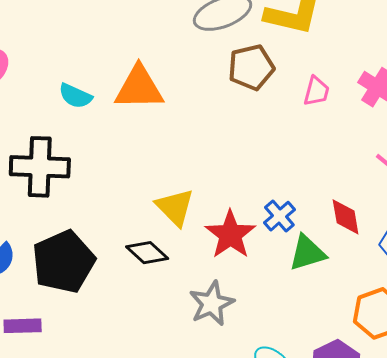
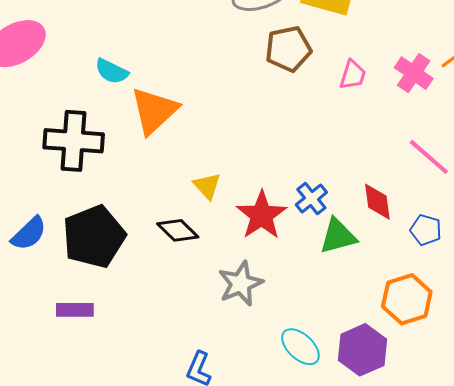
orange triangle: (139, 88) -> (154, 111), moved, turned -44
yellow triangle: (175, 207) -> (207, 186), size x0.7
purple rectangle: (23, 326) -> (75, 310), moved

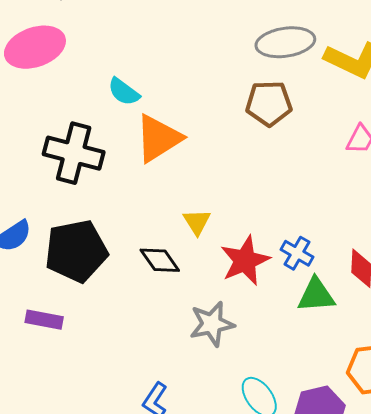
brown pentagon: (288, 49) -> (269, 103), moved
blue cross: (311, 199) -> (297, 253), turned -32

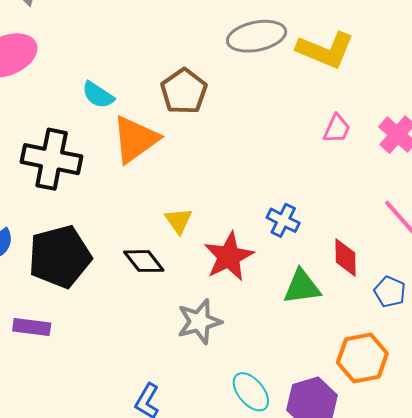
brown pentagon: (269, 103) -> (184, 91), moved, turned -30
blue cross: (297, 253) -> (283, 220), moved

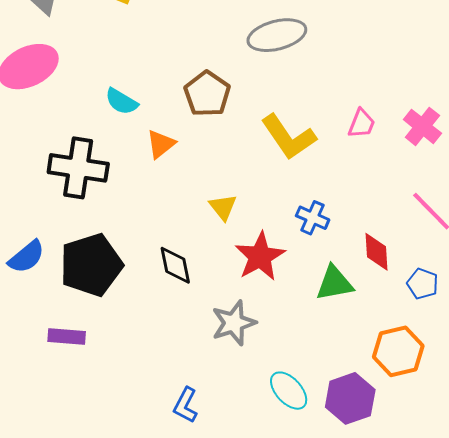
yellow L-shape: (325, 50) -> (289, 137), moved, turned 36
orange triangle: (135, 139) -> (161, 144), size x0.6
yellow triangle: (178, 221) -> (223, 207), moved
black diamond: (144, 261) -> (175, 265), turned 30

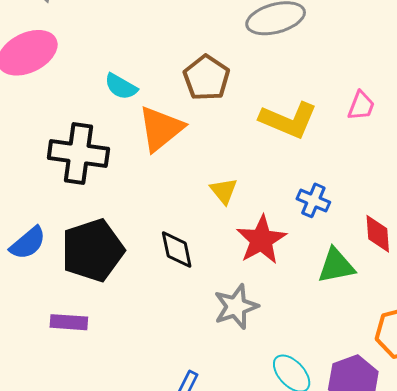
yellow L-shape: (289, 137) -> (288, 120), turned -32
orange triangle: (161, 144) -> (161, 129), size x1.6

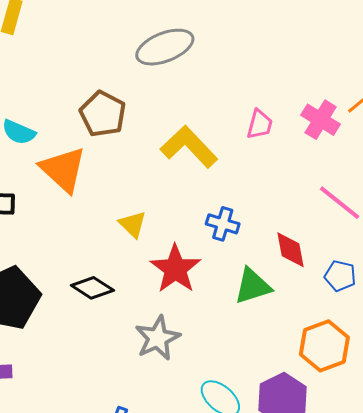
yellow L-shape: (288, 120) -> (189, 147), turned -150
orange triangle: (161, 129) -> (63, 169), turned -32
black diamond: (177, 250) -> (92, 288), turned -39

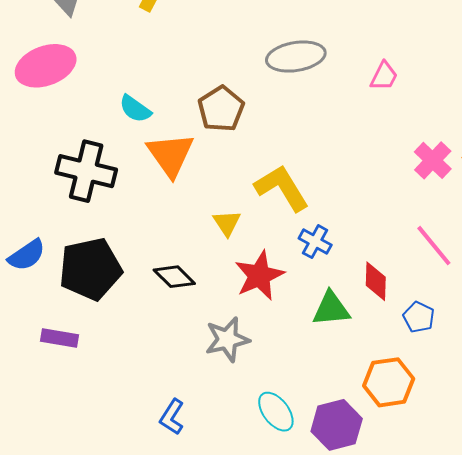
pink trapezoid: (260, 124) -> (384, 76), moved
yellow L-shape: (189, 147) -> (282, 188), moved

